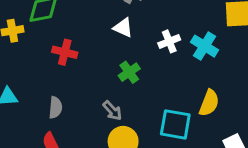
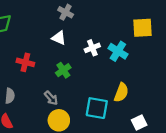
red cross: (65, 52) -> (25, 62), moved

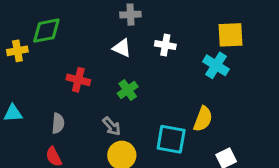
gray cross: (66, 12) -> (130, 15), turned -32
white cross: (92, 48) -> (165, 45), moved, turned 32
cyan cross: (118, 51) -> (216, 65), moved

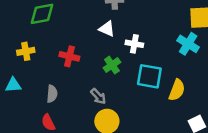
white cross: (165, 45) -> (134, 44), moved
yellow cross: (17, 51) -> (26, 51), moved
cyan square: (171, 139) -> (149, 76), moved

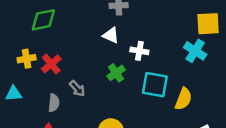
red cross: (69, 56) -> (51, 64), moved, turned 36
gray arrow: (98, 96) -> (77, 89), moved

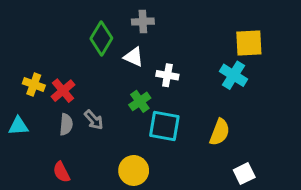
green diamond: (43, 20) -> (101, 38), moved, turned -48
yellow cross: (27, 59) -> (34, 84), turned 30
cyan square: (155, 85) -> (164, 126), moved
gray semicircle: (54, 103) -> (66, 124), moved

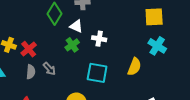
cyan cross: (233, 75) -> (157, 46), moved
green cross: (140, 101) -> (72, 45), moved
yellow semicircle: (220, 132) -> (134, 67), moved

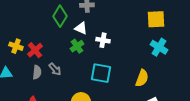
yellow semicircle: (134, 67) -> (142, 78), moved

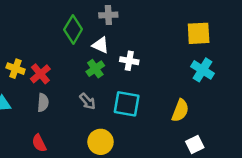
gray arrow: (55, 69) -> (87, 101), moved

